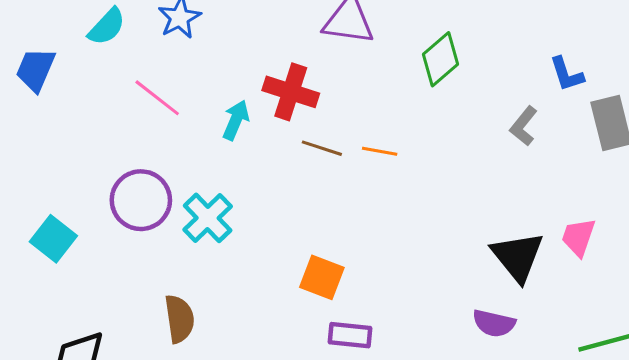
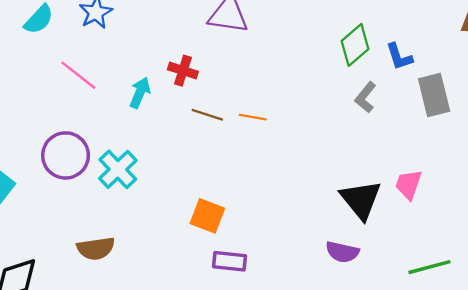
green diamond: (440, 59) -> (355, 45), moved
red cross: (291, 92) -> (183, 71), size x0.7
brown semicircle: (179, 319) -> (96, 248), turned 90

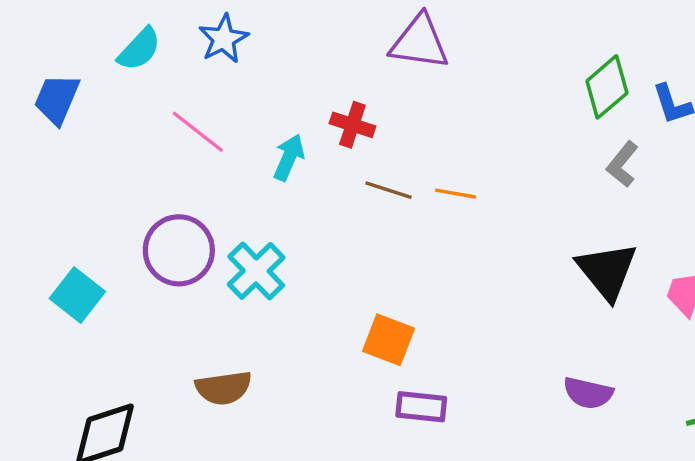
black triangle: (361, 200) -> (607, 271), moved

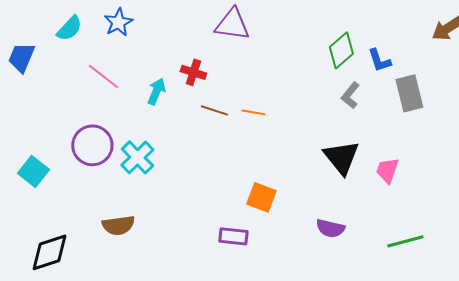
orange square: (389, 340) -> (261, 197), moved

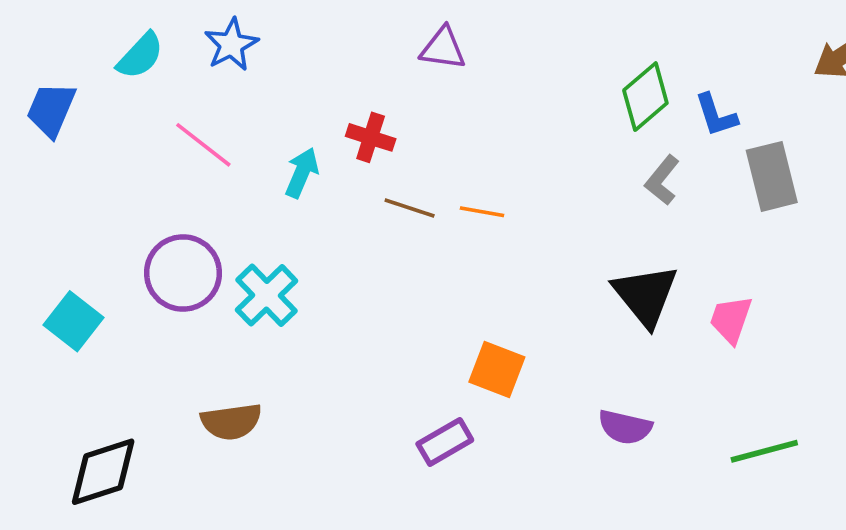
purple triangle: (232, 24) -> (443, 48), size x0.7
purple rectangle: (233, 236) -> (445, 442), turned -36

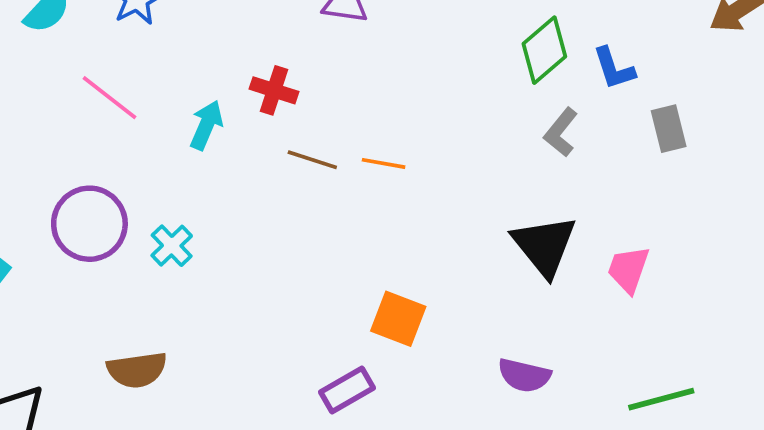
gray rectangle: (772, 176) -> (669, 129), size x0.7
cyan cross: (267, 295) -> (172, 246), size x0.7

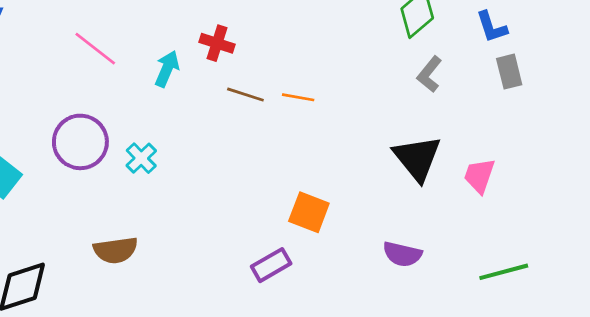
blue L-shape: (614, 68) -> (492, 27), moved

